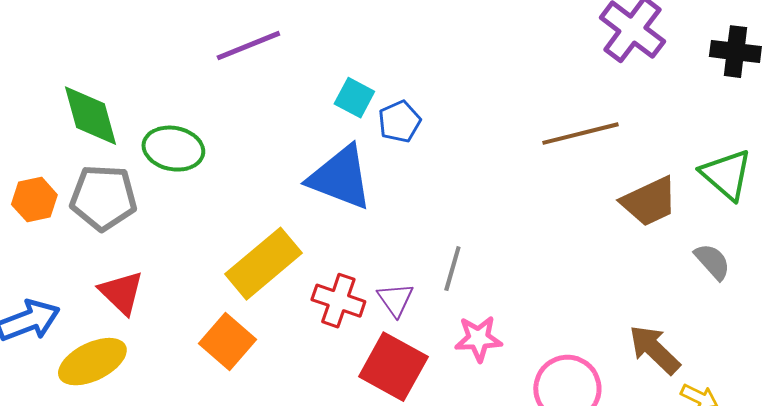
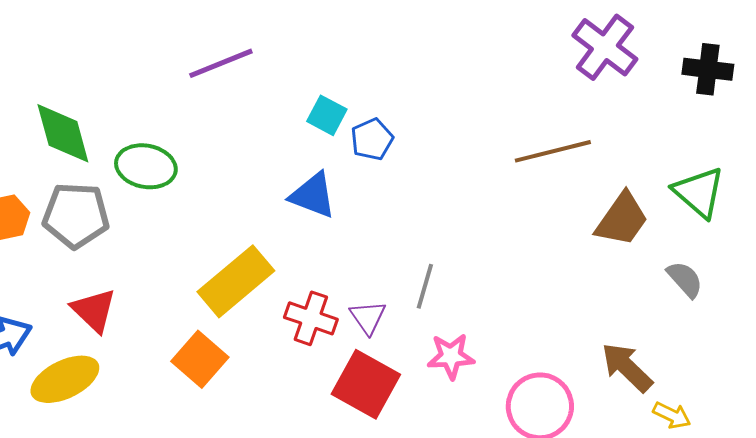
blue triangle: (340, 178) -> (313, 195), size x0.7
brown trapezoid: (649, 202) -> (622, 219), turned -30

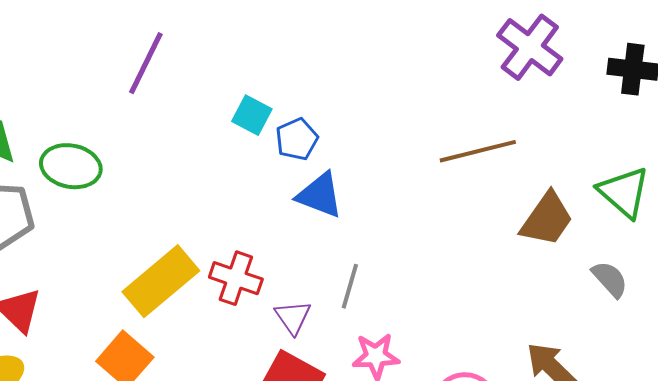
purple line: (221, 63) -> (146, 63), turned -42
blue triangle: (313, 195) -> (320, 195), moved
red cross: (311, 318) -> (236, 278), moved

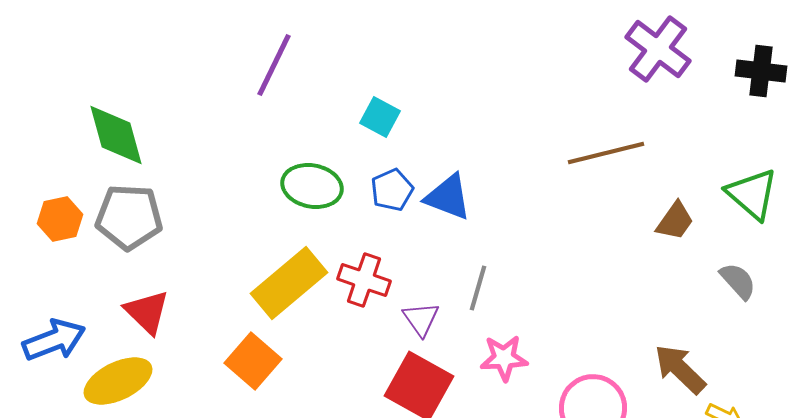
blue pentagon: (297, 139) -> (392, 190), moved
green ellipse: (71, 166) -> (312, 186), moved
brown trapezoid: (547, 219) -> (675, 221), size x0.7

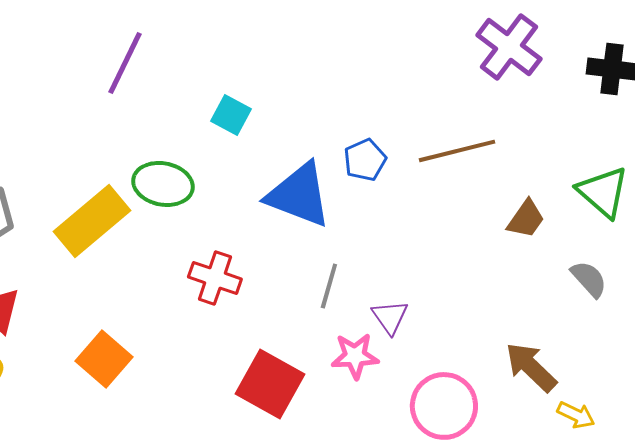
blue pentagon: (392, 190) -> (365, 160), moved
blue triangle: (448, 197) -> (299, 195), size x1.4
yellow rectangle: (289, 283) -> (92, 221), moved
purple triangle: (421, 319) -> (390, 317), moved

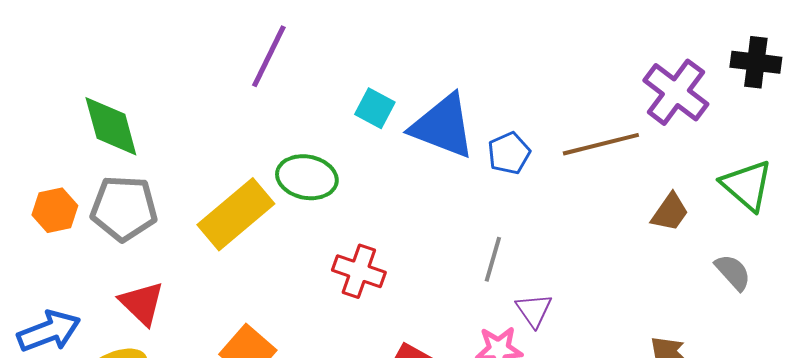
purple cross: (509, 47) -> (676, 92), moved
blue triangle: (299, 195) -> (443, 126), moved
gray line: (329, 286) -> (493, 259), moved

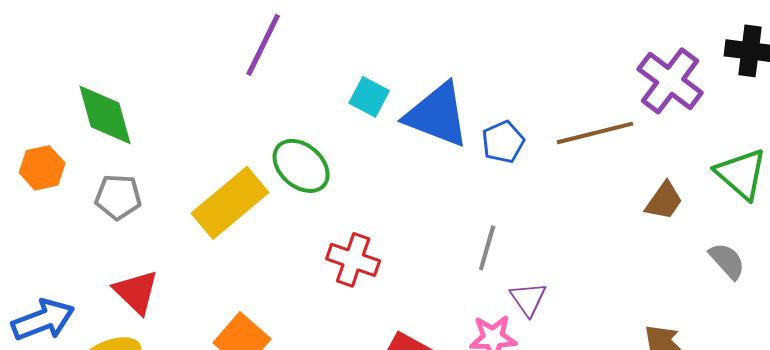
green ellipse: (307, 177) -> (301, 166), turned 30
gray pentagon: (124, 208) -> (118, 197), size x0.7
orange hexagon: (55, 210) -> (42, 168), moved

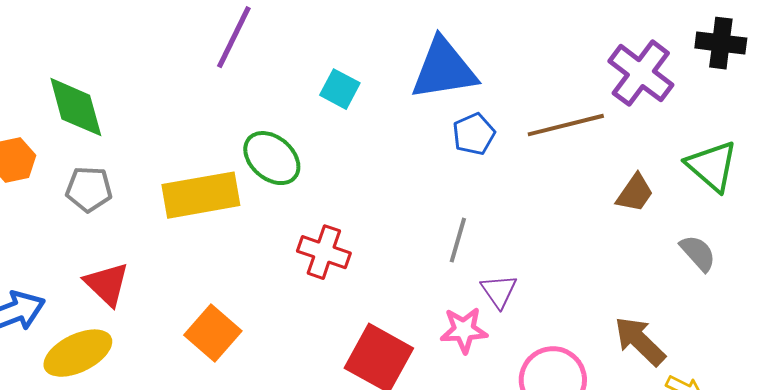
blue triangle: (437, 115) -> (444, 69), moved, turned -30
yellow rectangle: (230, 203) -> (201, 195), turned 30

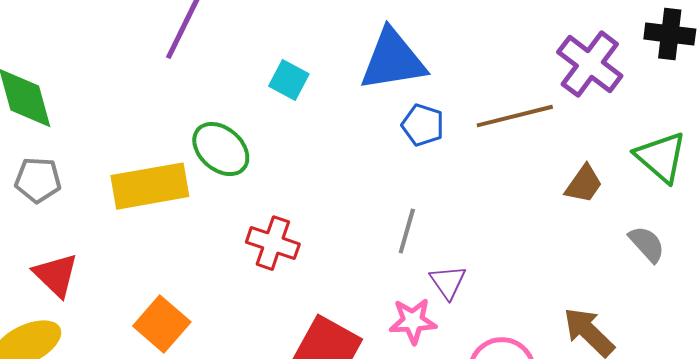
blue pentagon: (474, 134) -> (423, 125), turned -30

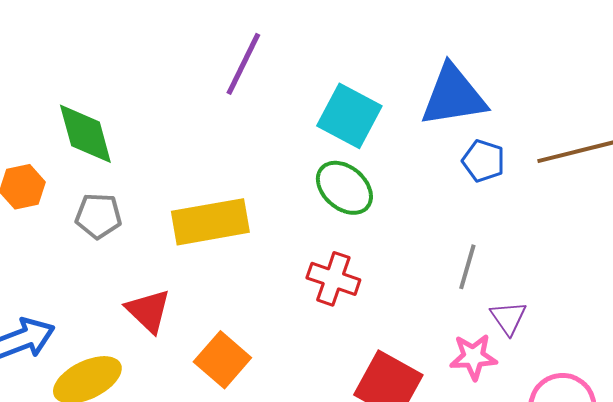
cyan square: (289, 80) -> (349, 116), size x1.6
green ellipse: (221, 149) -> (344, 188), moved
red triangle: (56, 275) -> (148, 311), moved

